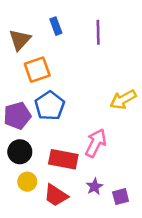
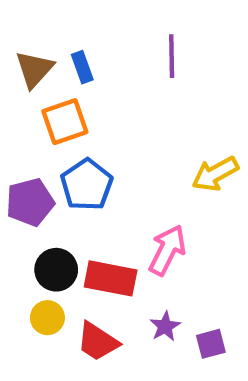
blue rectangle: (56, 26) -> (82, 67), moved
black circle: (20, 152) -> (56, 270), moved

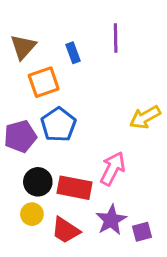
blue rectangle: (82, 67) -> (73, 53), moved
purple star: (165, 326) -> (111, 220), size x1.5

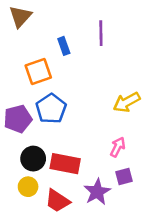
brown triangle: (23, 47) -> (20, 16), moved
pink arrow: (113, 169) -> (118, 147), moved, size x0.7
purple square: (142, 232) -> (124, 176), moved

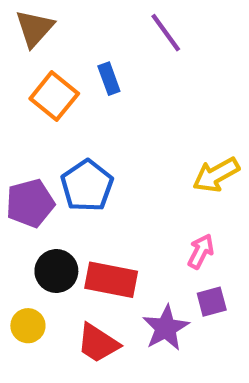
purple line: (101, 33) -> (166, 33), moved, turned -35
orange square: (38, 72) -> (54, 96), moved, turned -32
yellow circle: (28, 187) -> (28, 326), moved

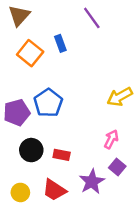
red rectangle: (111, 280) -> (62, 155), size x0.6
purple square: (212, 302) -> (117, 167), turned -35
yellow circle: (28, 326) -> (20, 192), moved

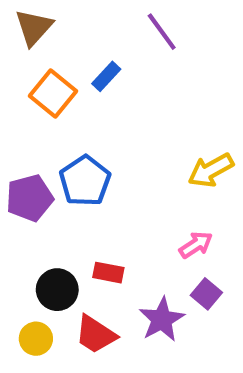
blue rectangle: (60, 43) -> (106, 76), turned 63
pink arrow: (111, 139) -> (196, 245), turned 30
black circle: (31, 150) -> (57, 290), moved

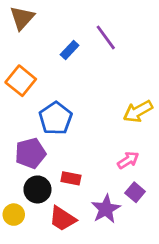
purple line: (162, 32) -> (106, 37), moved
orange square: (53, 93) -> (21, 81), moved
purple pentagon: (30, 198) -> (30, 153), moved
yellow circle: (36, 339) -> (14, 215), moved

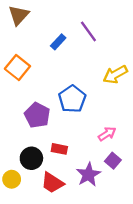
yellow arrow: (138, 111) -> (115, 74), moved
blue pentagon: (56, 118) -> (72, 99), moved
purple pentagon: (30, 153) -> (37, 115), moved, turned -30

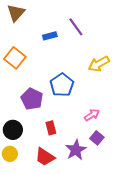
blue rectangle: (58, 42) -> (50, 36), turned 32
red rectangle: (59, 149) -> (51, 128), turned 64
black circle: (31, 158) -> (13, 130), moved

